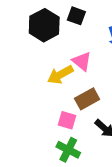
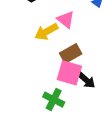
pink square: (67, 120) -> (69, 73), moved, size x1.5

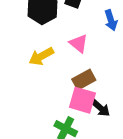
yellow arrow: (46, 32) -> (41, 56), moved

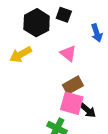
yellow arrow: (41, 56) -> (21, 54), moved

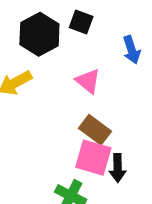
brown rectangle: (73, 85) -> (95, 130), turned 66
black arrow: (88, 110) -> (118, 168), turned 48

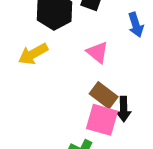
black arrow: (118, 168) -> (124, 109), moved

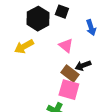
black arrow: (124, 109) -> (83, 66), moved, turned 70

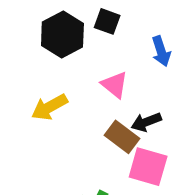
yellow arrow: (24, 47) -> (49, 107), moved
pink square: (69, 90) -> (148, 167), moved

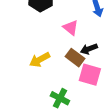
yellow arrow: (49, 107) -> (40, 60), moved

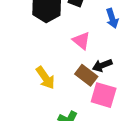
yellow arrow: (40, 60) -> (45, 78), turned -96

